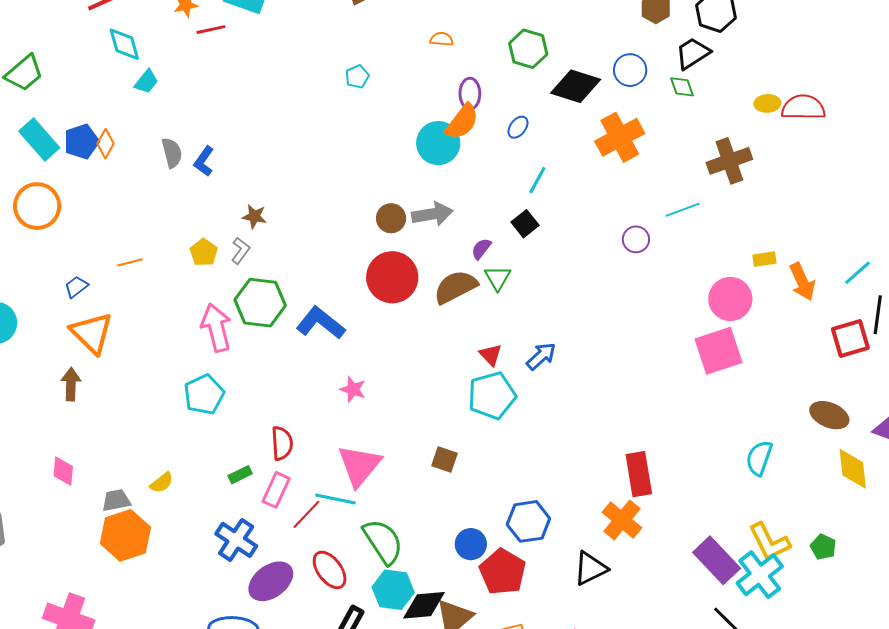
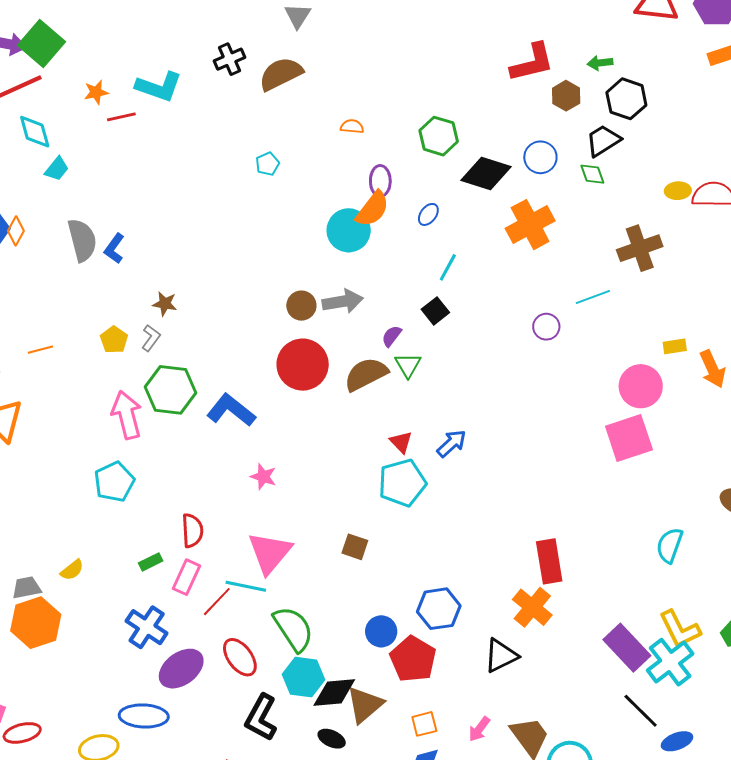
gray semicircle: (172, 153) -> (82, 240), size x1.4

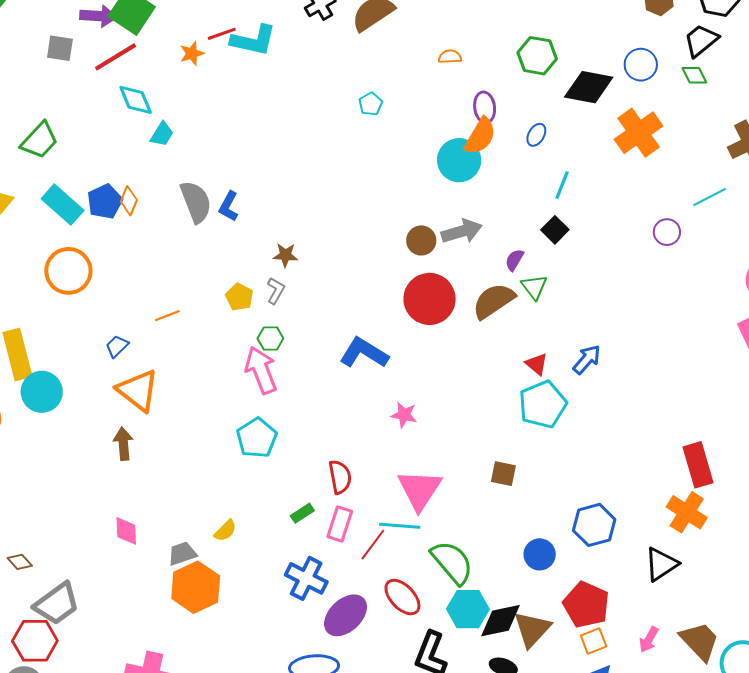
red line: (121, 117) -> (222, 34), moved
green hexagon: (171, 390) -> (270, 338), moved, size x0.5
red pentagon: (413, 659) -> (586, 605), moved

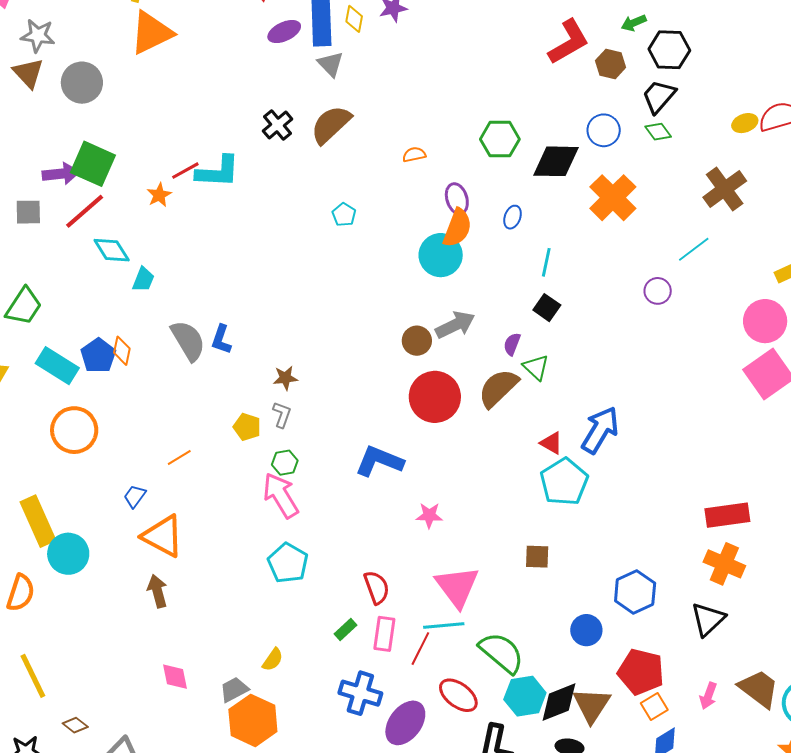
blue arrow: (587, 359) -> (600, 430), size x1.5
red rectangle: (698, 465) -> (727, 515), turned -72

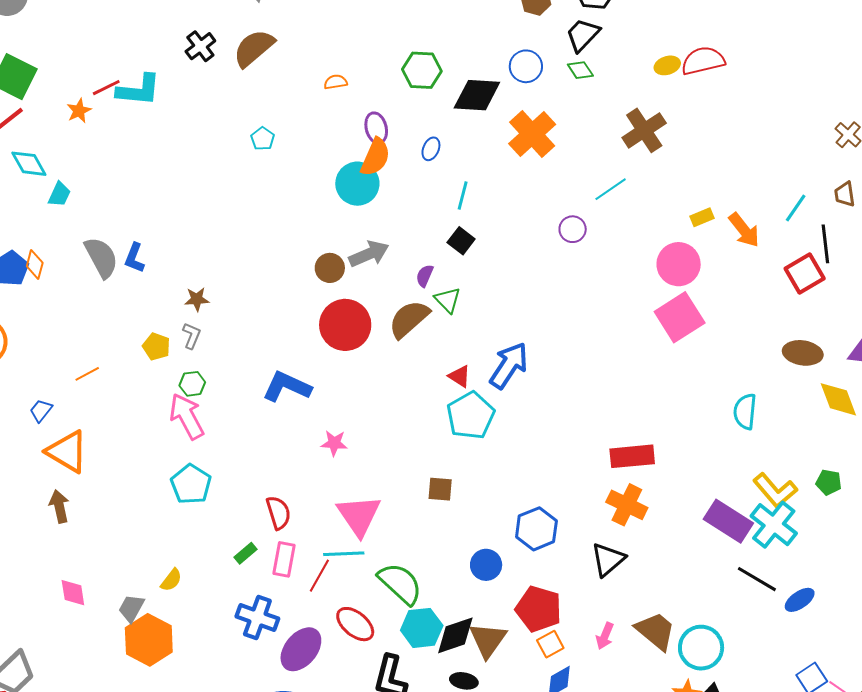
gray trapezoid: (234, 690) -> (131, 608), turned -36

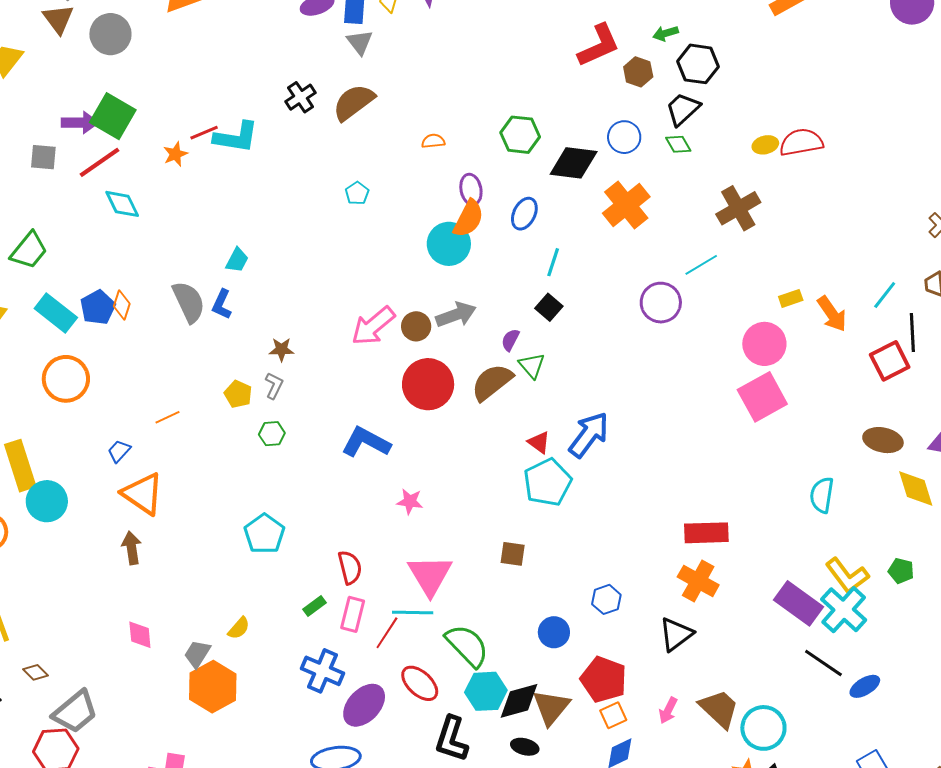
blue ellipse: (431, 149) -> (524, 214), size x1.4
cyan trapezoid: (59, 194) -> (237, 260), moved
purple circle: (573, 229) -> (661, 303), size x1.5
pink arrow: (187, 416) -> (373, 326), moved, turned -105
blue hexagon: (536, 529) -> (606, 599), size x0.7

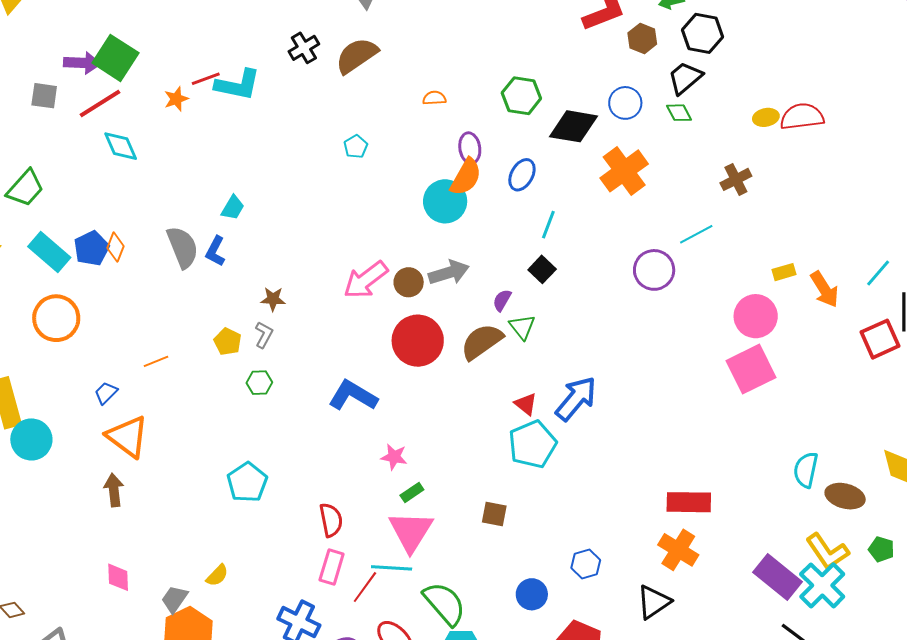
brown cross: (738, 208) -> (736, 179), size x0.7
brown ellipse: (883, 440) -> (845, 496), moved
green rectangle: (314, 606) -> (412, 492), moved

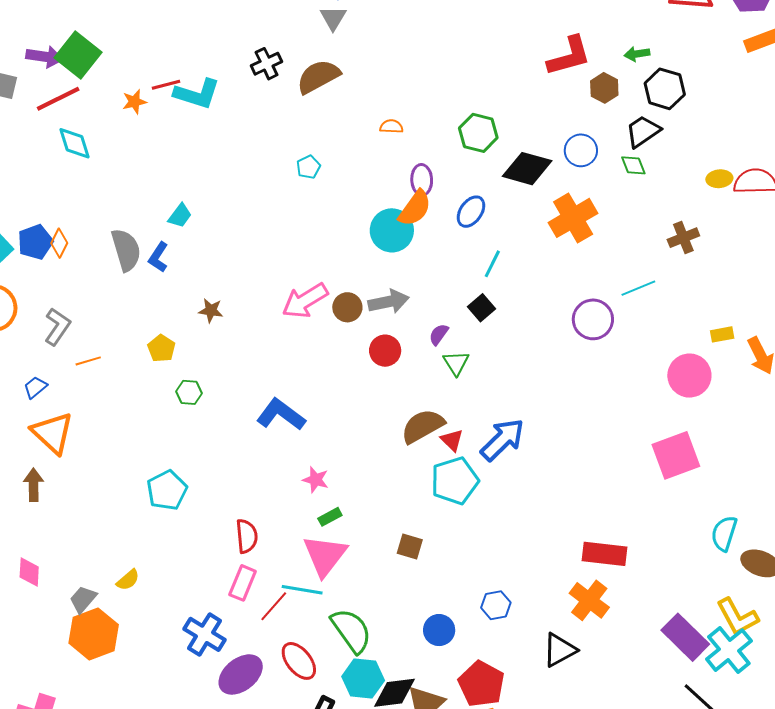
gray L-shape: (264, 335) -> (57, 327), moved, size x1.4
red circle: (418, 341) -> (385, 351), moved, size x0.6
brown semicircle: (482, 342) -> (423, 426), moved
pink square: (751, 369) -> (676, 455), moved

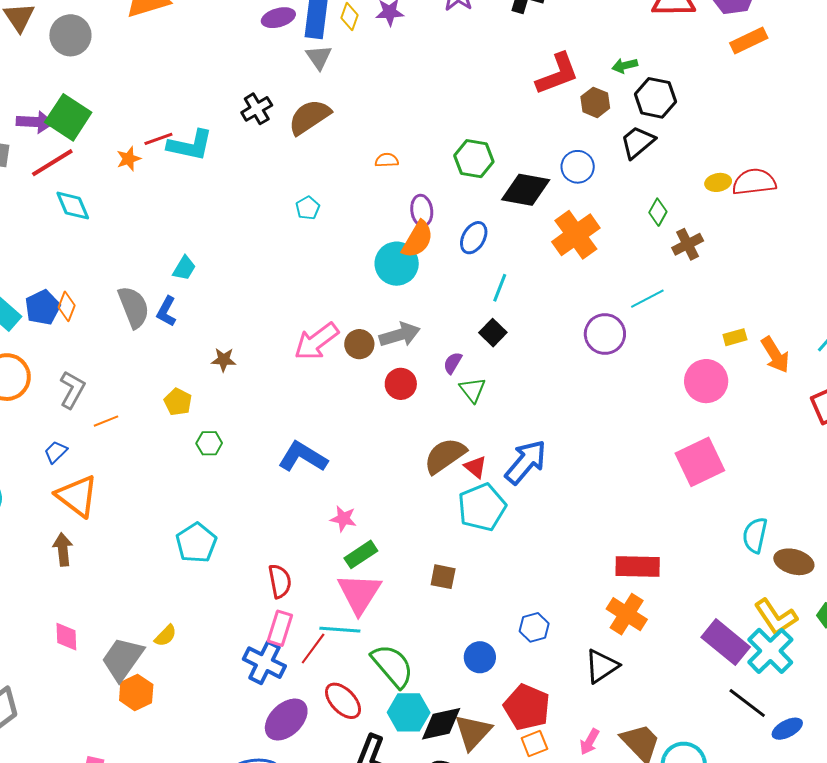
green diamond: (633, 165) -> (658, 212), moved, turned 56
green rectangle: (330, 517) -> (361, 554), size x1.4
gray trapezoid: (83, 599) -> (123, 659), size x1.6
orange hexagon: (94, 634) -> (136, 692), size x0.7
blue cross: (205, 634) -> (264, 663), moved

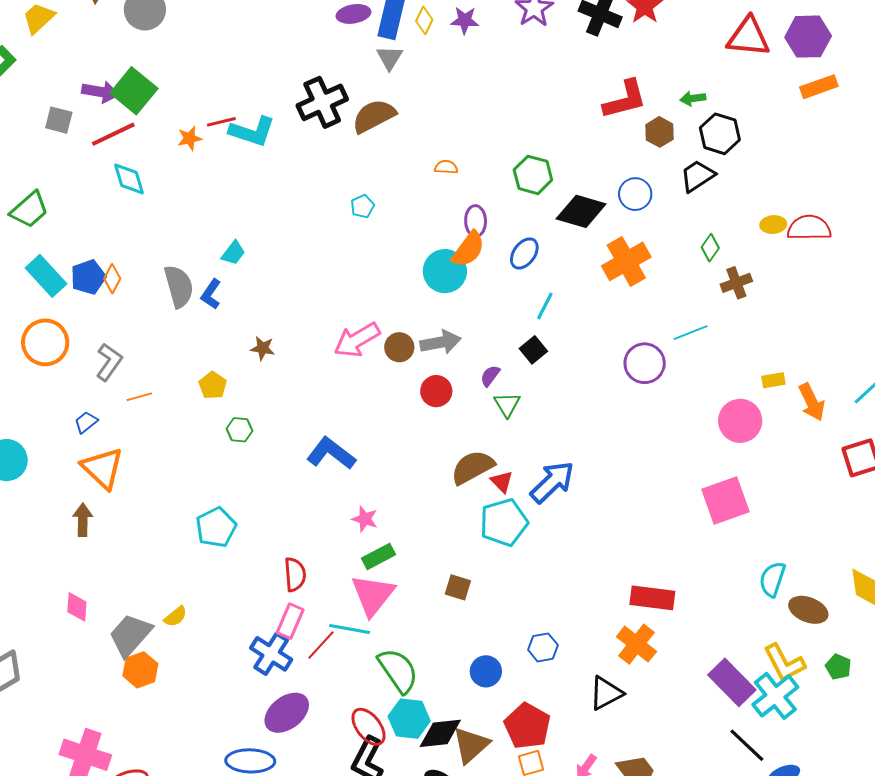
black cross: (257, 109) -> (322, 102), size x1.6
red ellipse: (343, 701) -> (369, 727), moved

